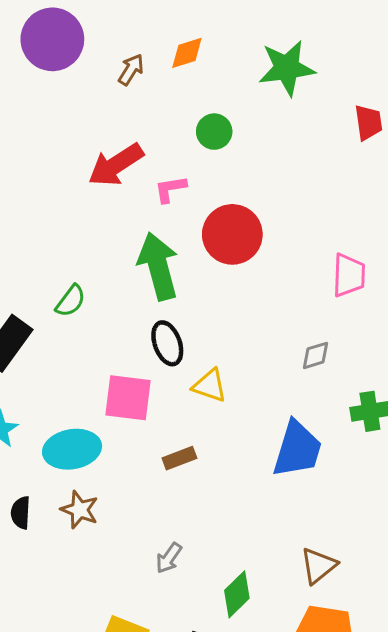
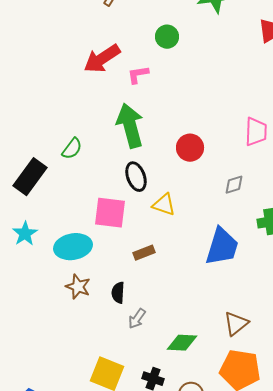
red circle: (232, 234) -> (190, 148), moved, size x0.7
black semicircle: (21, 513) -> (118, 293), moved
green diamond: (237, 594) -> (182, 343), turned 48

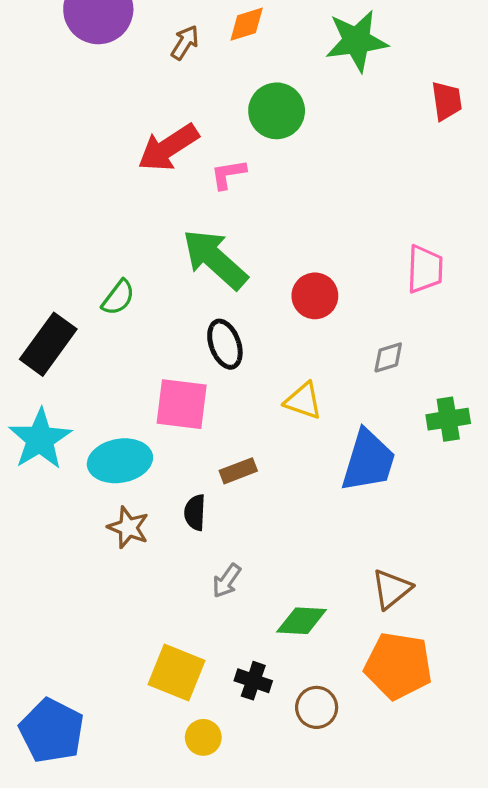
green circle: (167, 37) -> (277, 111), size x1.4
green arrow: (130, 126) -> (215, 259), turned -33
yellow triangle: (164, 205) -> (303, 401), moved
cyan star: (25, 234) -> (40, 439), size x1.5
black semicircle: (118, 293) -> (195, 512), moved

